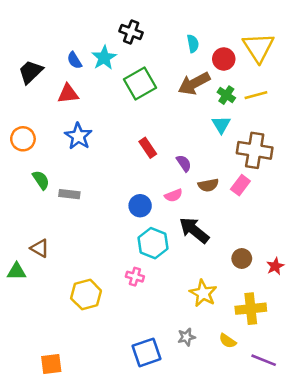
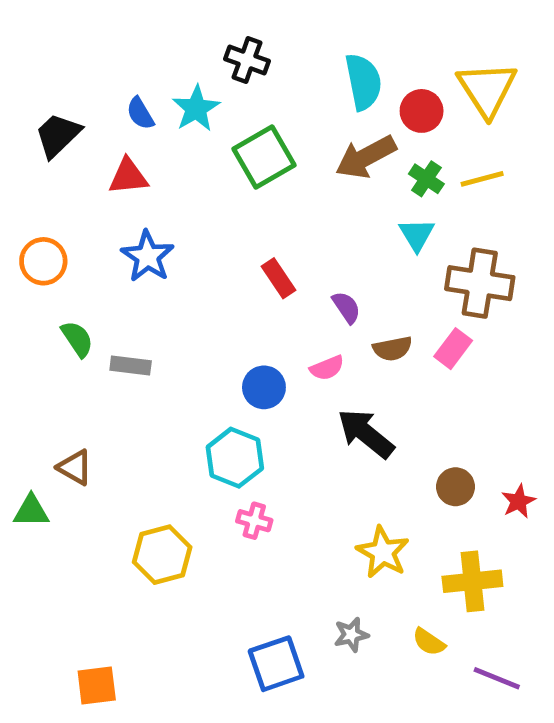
cyan semicircle: (193, 44) -> (363, 82), size x1.6
cyan hexagon: (153, 243) -> (235, 458), moved

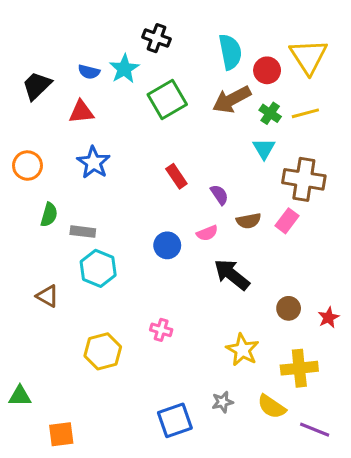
blue semicircle: (140, 113) -> (89, 72), turned -45
green semicircle: (77, 339) -> (49, 215), turned 50
cyan hexagon: (235, 458) -> (98, 268), moved
green triangle: (31, 511) -> (20, 396), moved
yellow semicircle: (429, 642) -> (272, 407), size x1.4

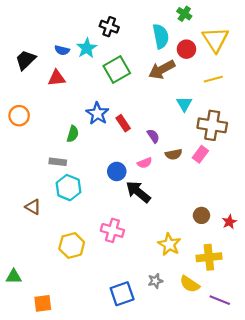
green cross: (270, 113) -> (184, 14), moved
blue star: (94, 162) -> (97, 114), moved
green semicircle: (49, 215) -> (73, 134), moved
black arrow: (232, 275) -> (138, 192), moved
pink cross: (161, 330) -> (112, 230), size x1.5

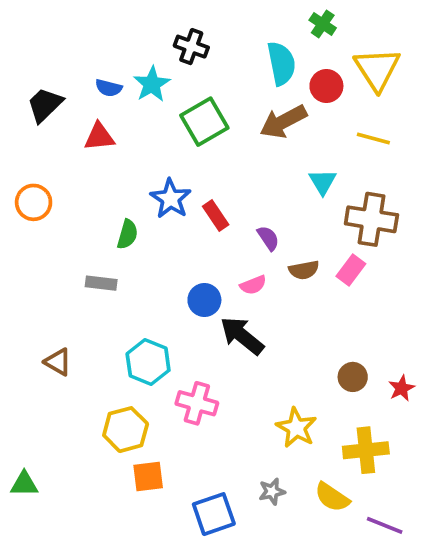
yellow line: (213, 79) -> (373, 139), turned 30
cyan hexagon: (68, 188) -> (148, 362), moved
orange square: (43, 303) -> (148, 476), moved

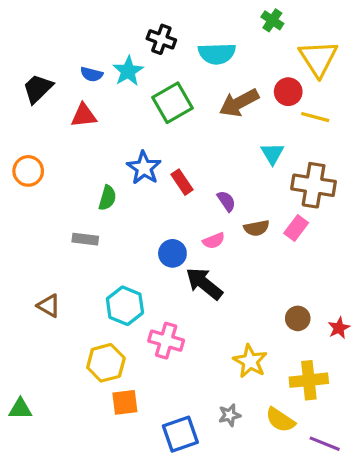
cyan semicircle: (281, 63) -> (217, 54), moved, turned 99
red circle: (326, 86) -> (288, 92), moved

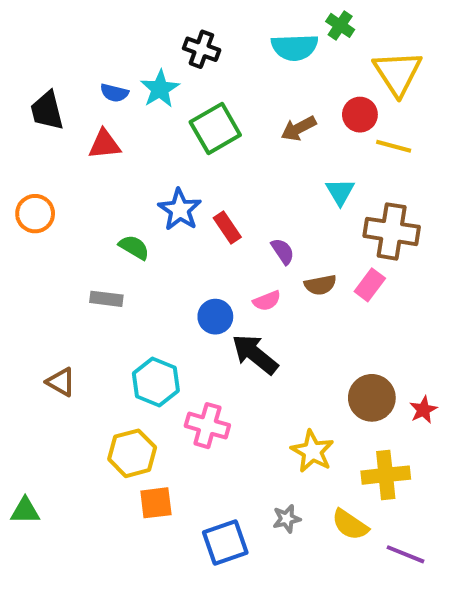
cyan semicircle: (217, 54) -> (295, 47), moved
black trapezoid: (38, 89) -> (47, 111), turned -60
brown arrow: (239, 103) -> (299, 128), size x0.7
green semicircle: (107, 198) -> (134, 247), turned -75
brown circle: (298, 318) -> (372, 398), size x1.5

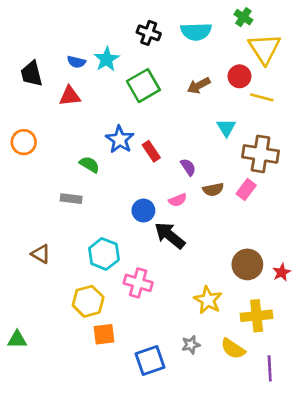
green cross: (340, 25) -> (243, 17), moved
black cross: (201, 49) -> (149, 33), moved
purple line: (406, 554) -> (270, 368), turned 65

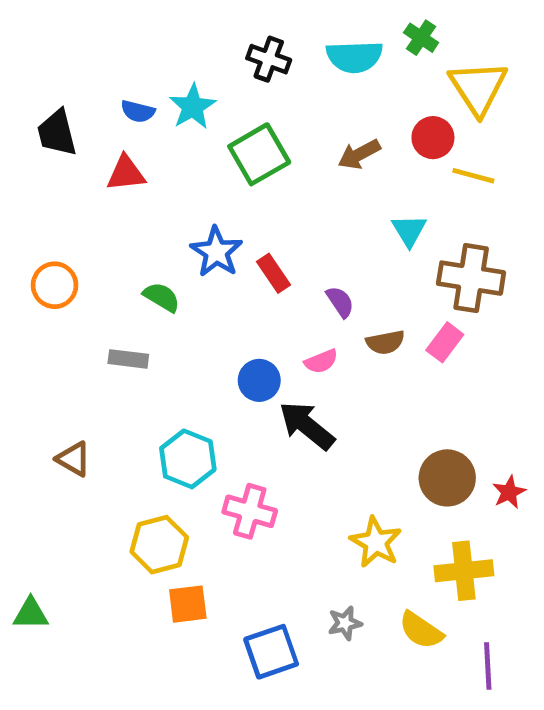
green cross: (243, 17) -> (421, 38), moved
orange circle: (24, 142) -> (55, 285), moved

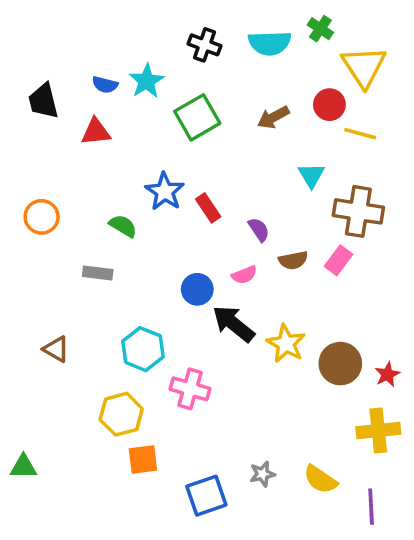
yellow star: (376, 542) -> (286, 344), moved
yellow cross: (464, 571) -> (378, 431), moved

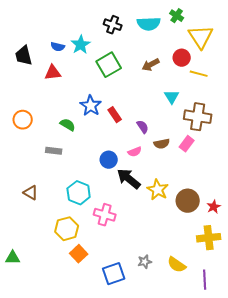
orange square: (143, 459) -> (79, 254), turned -36

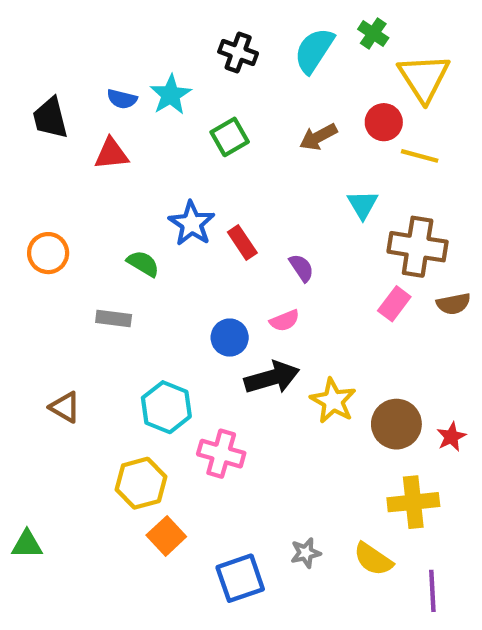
cyan semicircle: (149, 24) -> (314, 50), turned 125
green square: (109, 65) -> (230, 137), size x0.7
brown semicircle: (162, 144) -> (453, 304), moved
black arrow: (129, 179) -> (272, 378), turned 125
yellow cross: (209, 238) -> (413, 502), moved

